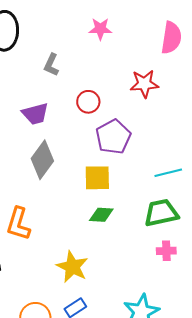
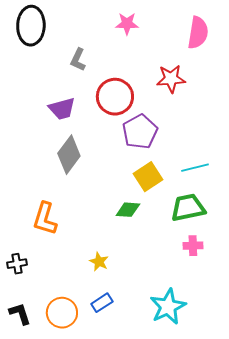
red circle: (88, 102) -> (115, 97), size x1.6
yellow square: (97, 178) -> (148, 177), moved, turned -32
yellow star: (72, 267) -> (99, 262), size x0.6

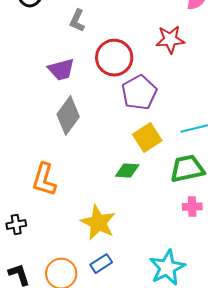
yellow star: (99, 262) -> (98, 223), size x1.8

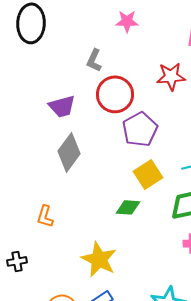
gray L-shape: (77, 21) -> (94, 60), moved
orange L-shape: (44, 180) -> (45, 216), size x0.7

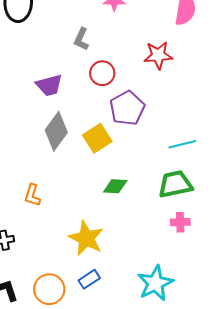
red circle: (115, 94) -> (102, 73), size x0.7
yellow square: (148, 174) -> (97, 138), moved

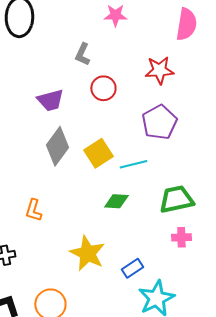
purple pentagon: (127, 108) -> (159, 122), moved
cyan line: (182, 144) -> (133, 164), moved
blue rectangle: (89, 279) -> (132, 268), moved

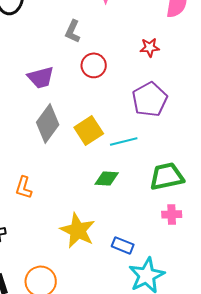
red star: (159, 70) -> (150, 47), size x0.7
blue rectangle: (132, 268) -> (123, 245), turned 55

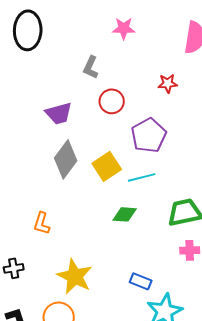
purple pentagon: (150, 99) -> (149, 135), moved
yellow star: (78, 230) -> (75, 276), moved

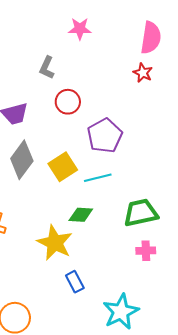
red star: (168, 83) -> (143, 73), moved, turned 30
yellow star: (75, 276) -> (55, 243), moved
blue rectangle: (141, 281) -> (75, 282), moved, turned 40

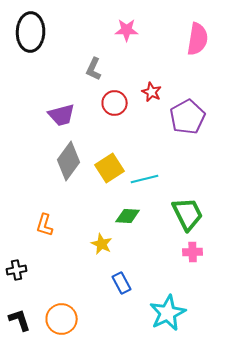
red star: (143, 73) -> (152, 92), moved
purple pentagon: (105, 136) -> (188, 117), moved
green trapezoid: (141, 213) -> (188, 214), turned 75
yellow star: (55, 243) -> (102, 244), size x0.6

